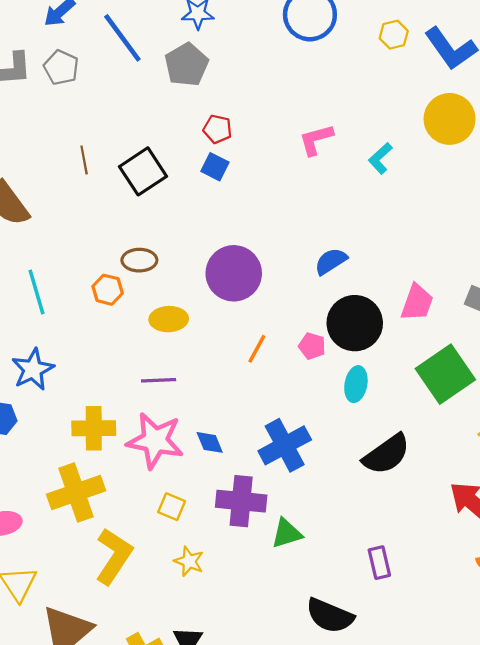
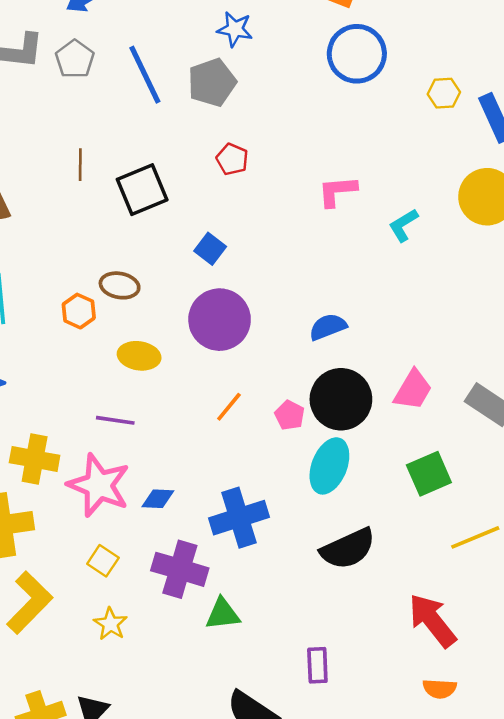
blue line: (122, 38) -> (145, 75), moved
blue square: (215, 167) -> (210, 249), moved
green square: (445, 374) -> (429, 474), size x0.7
cyan ellipse: (356, 384) -> (329, 466), size x1.4
blue diamond: (210, 442) -> (158, 499), turned -76

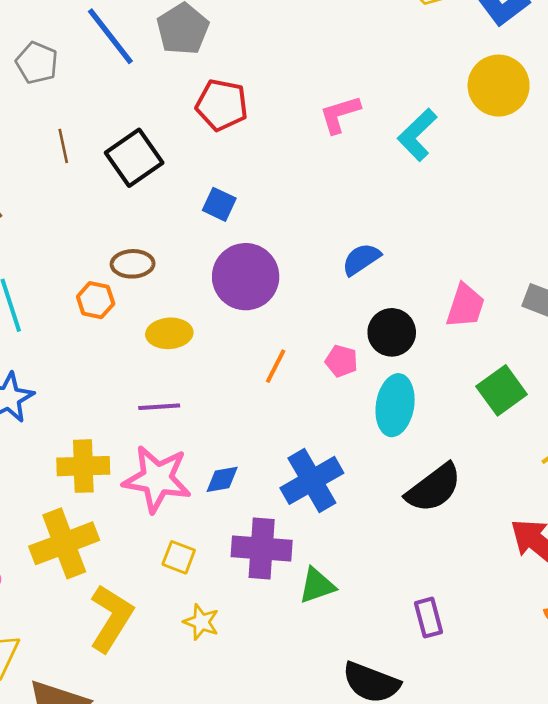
gray pentagon: (75, 59) -> (37, 63), moved
red pentagon: (232, 159) -> (222, 105), size x1.5
cyan L-shape: (403, 225) -> (417, 135), size x1.4
black circle: (341, 399) -> (392, 332), size x0.7

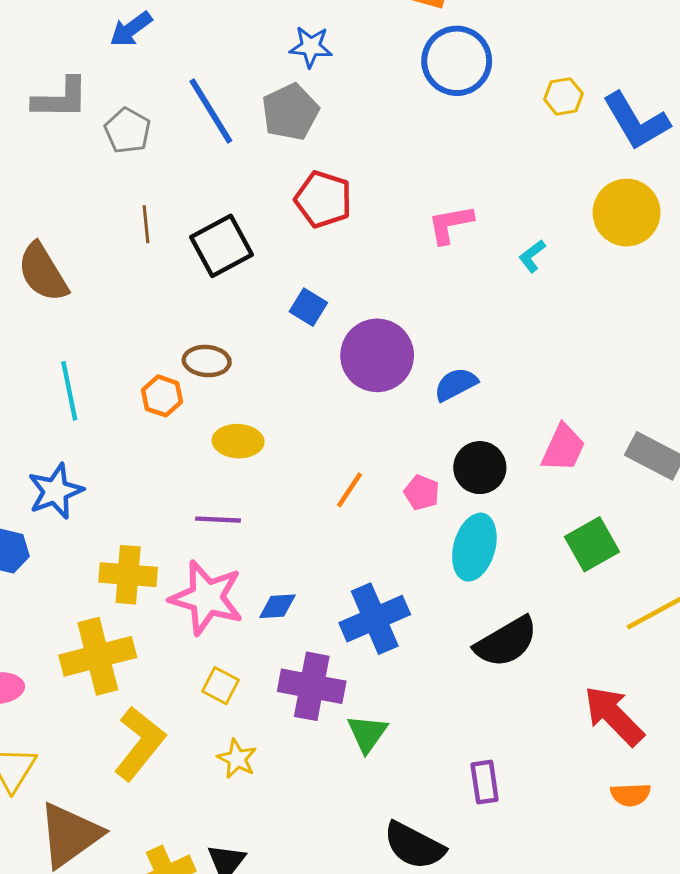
cyan L-shape: (417, 135) -> (532, 256), size x0.6
purple circle: (246, 277) -> (377, 355), moved
green triangle: (317, 586) -> (367, 733), turned -42

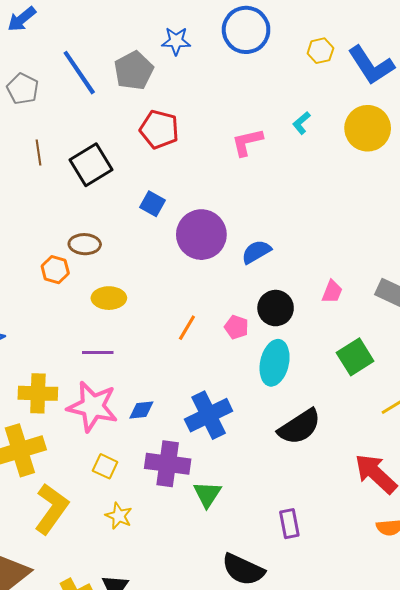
blue star: (311, 47) -> (176, 41), moved
cyan L-shape: (532, 256) -> (301, 123), moved
pink trapezoid: (563, 448) -> (332, 292), size x0.7

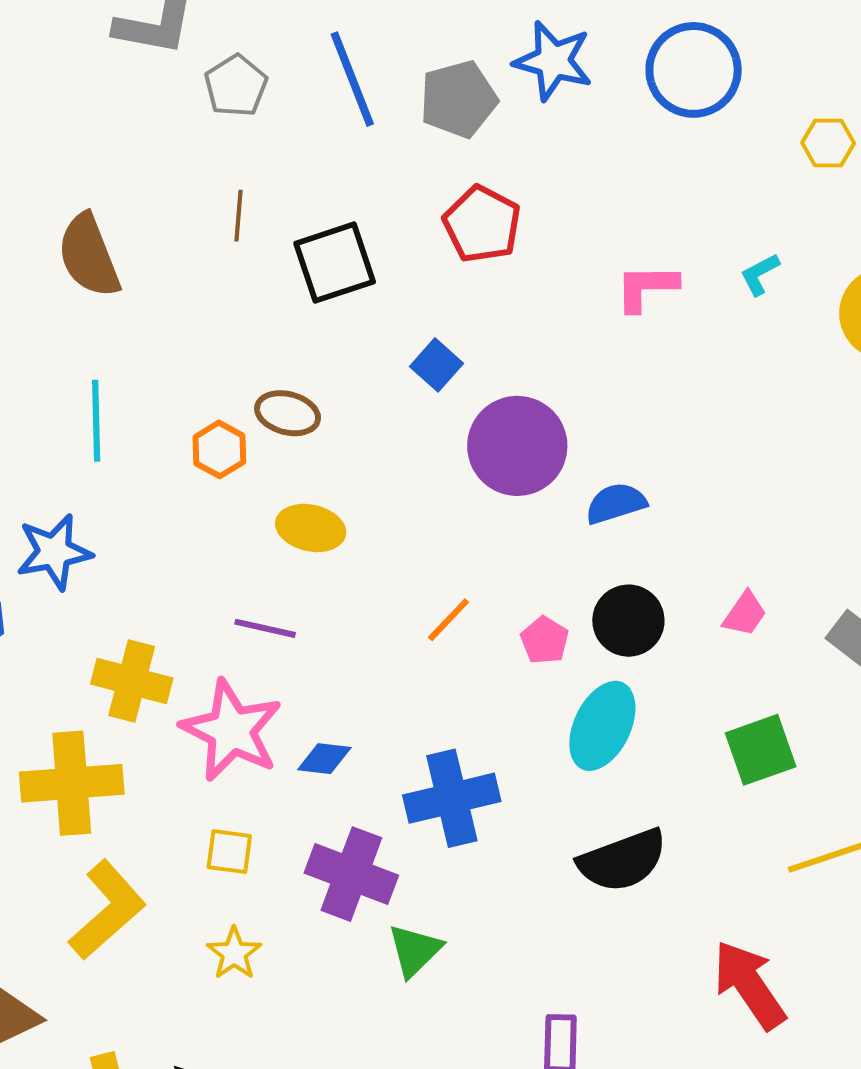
blue star: (176, 41) -> (553, 61), size x1.4
yellow square: (105, 466) -> (229, 852), turned -30

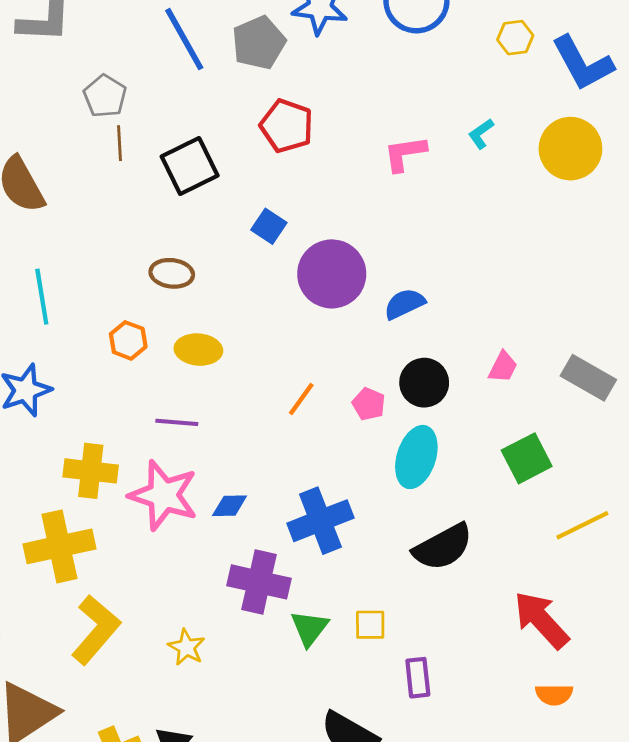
gray pentagon: (236, 86) -> (105, 96), moved
orange hexagon: (219, 449) -> (128, 340), moved
yellow square: (229, 852) -> (370, 625), moved

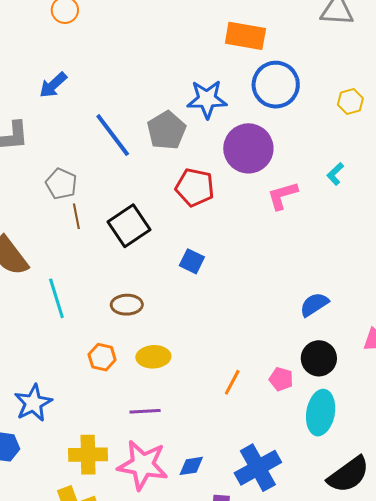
purple circle: (332, 274) -> (248, 148), moved
cyan line: (42, 297) -> (56, 298), moved
blue semicircle: (404, 304) -> (314, 304), moved

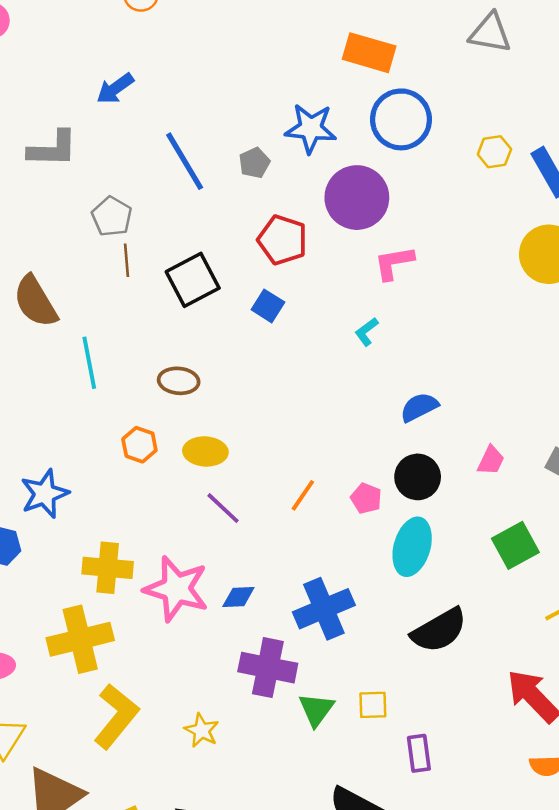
gray pentagon: (167, 130) -> (254, 163), size x0.6
cyan L-shape: (335, 174) -> (366, 332), moved
blue square: (192, 261) -> (268, 306), moved
purple line: (145, 411) -> (223, 508), moved, turned 40

